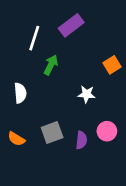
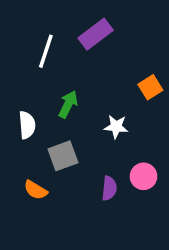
green arrow: (51, 65) -> (68, 104), moved
gray square: (52, 132) -> (63, 156), moved
orange semicircle: (16, 139) -> (36, 190), moved

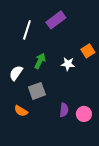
white semicircle: (27, 125) -> (16, 73), turned -140
white star: (116, 127) -> (68, 64), moved
pink circle: (144, 176) -> (84, 114), moved

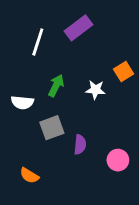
white semicircle: (16, 73) -> (22, 102), turned -119
purple semicircle: (64, 110) -> (80, 145), moved
orange semicircle: (21, 111) -> (29, 176), moved

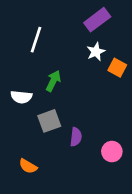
purple rectangle: (79, 28) -> (97, 20), moved
orange square: (124, 72) -> (117, 68), turned -30
white star: (95, 90) -> (96, 52), moved, turned -30

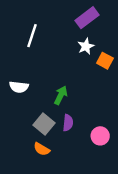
green arrow: (53, 81) -> (61, 95), moved
gray square: (49, 121) -> (44, 124), moved, turned -30
orange semicircle: (28, 166) -> (42, 149), moved

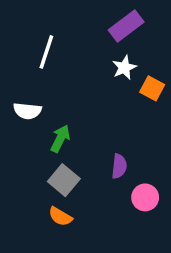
white semicircle: (19, 87) -> (27, 111), moved
green arrow: (61, 95) -> (60, 139), moved
purple semicircle: (68, 123) -> (119, 166), moved

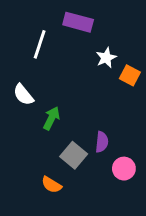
purple rectangle: (126, 26) -> (78, 22), moved, turned 52
white semicircle: (27, 111) -> (23, 95), turned 45
gray square: (64, 180) -> (74, 155), moved

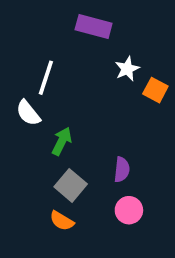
white line: (40, 44) -> (46, 78), moved
gray square: (74, 155) -> (71, 185), moved
pink circle: (124, 169) -> (129, 210), moved

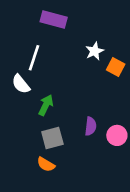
purple rectangle: (94, 26) -> (54, 20), moved
gray square: (71, 185) -> (52, 138), turned 35
pink circle: (129, 210) -> (117, 135), moved

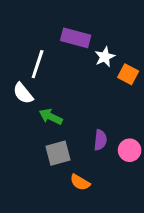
purple rectangle: (54, 20) -> (76, 38), moved
green arrow: (46, 105) -> (51, 117), turned -90
orange semicircle: (46, 164) -> (80, 182), moved

